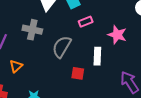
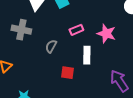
pink rectangle: (86, 22) -> (76, 30), moved
gray semicircle: (62, 47) -> (51, 46), size x0.6

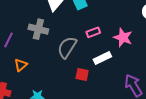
gray semicircle: (51, 46) -> (67, 47), size x1.6
white rectangle: (87, 55) -> (102, 58), turned 60

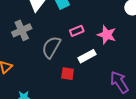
gray cross: (38, 29) -> (22, 30), turned -36

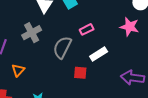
pink star: (107, 35) -> (129, 27), moved
purple arrow: (119, 82) -> (133, 78), turned -45

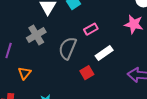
red square: (80, 73) -> (87, 73), turned -32

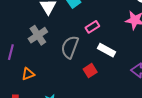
white rectangle: (104, 53) -> (107, 50), turned 66
orange triangle: (25, 73) -> (28, 74), turned 32

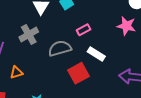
gray semicircle: (70, 47) -> (60, 48), turned 50
red square: (90, 71) -> (79, 73), size x1.5

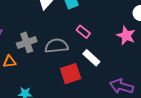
pink rectangle: (84, 30) -> (83, 32), turned 56
gray cross: (29, 34) -> (27, 42), moved

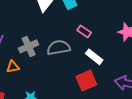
red square: (71, 74) -> (86, 81), moved

